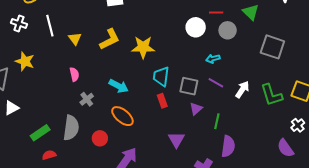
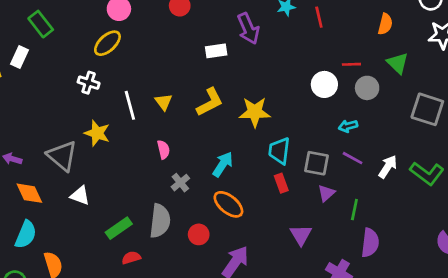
white line: (50, 26) -> (130, 105), moved
cyan arrow: (119, 86) -> (223, 164), turned -84
green L-shape: (271, 95) -> (427, 173), turned -35
white triangle: (11, 108) -> (80, 195), turned 49

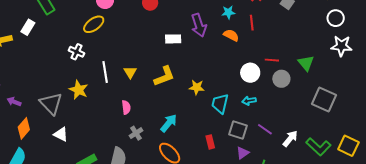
orange semicircle: (385, 24) -> (231, 35), moved, turned -84
yellow star: (255, 112) -> (197, 87), size x0.7
cyan arrow: (348, 126) -> (249, 101), moved
cyan trapezoid: (279, 151) -> (220, 104), moved
orange diamond: (29, 193) -> (24, 128), turned 60

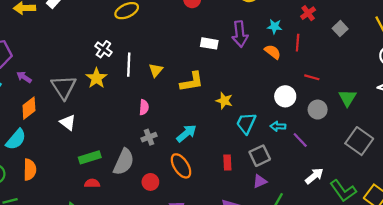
white cross: (77, 52) -> (103, 49), moved
red line: (272, 60) -> (312, 77), moved
purple line: (265, 129) -> (300, 140), moved
gray square: (238, 130) -> (260, 156), turned 36

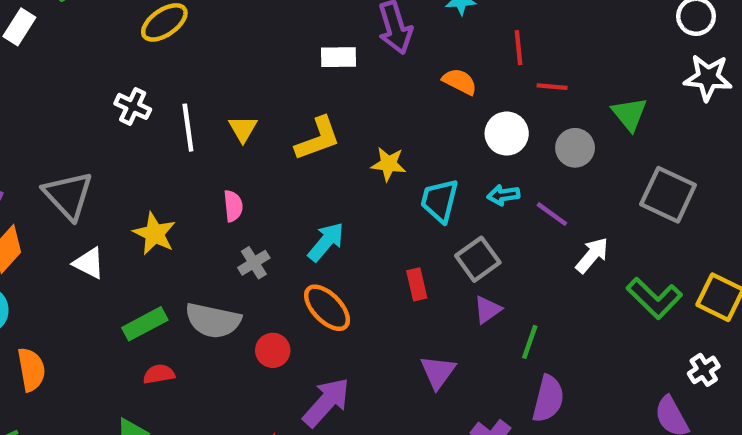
red line: (298, 43) -> (519, 48), moved
orange semicircle: (273, 52) -> (460, 82), moved
yellow star: (96, 78) -> (154, 234), moved
gray semicircle: (124, 162) -> (213, 321), turned 88
white arrow: (314, 176) -> (592, 255), moved

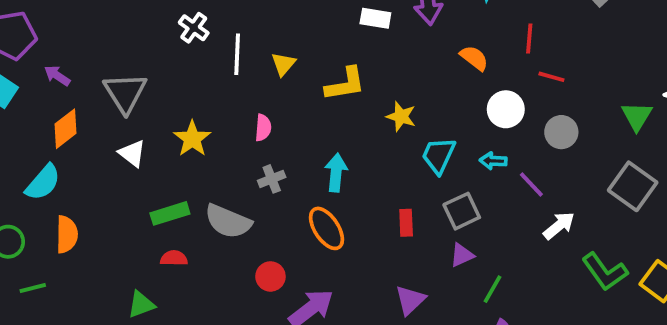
green triangle: (629, 114) -> (637, 116), moved
cyan arrow: (326, 242) -> (336, 173), turned -45
red circle: (273, 350) -> (270, 276), moved

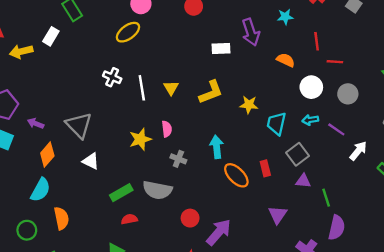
yellow star: (192, 139) -> (140, 139), moved, turned 30
gray cross: (272, 179) -> (178, 159), turned -35
orange ellipse: (327, 228) -> (236, 175), moved
purple triangle: (462, 255) -> (303, 181), turned 42
green line: (493, 289) -> (326, 198), turned -36

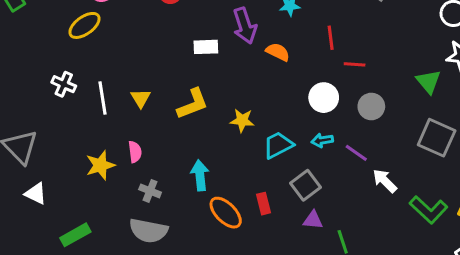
orange semicircle: (286, 60) -> (278, 52), moved
cyan trapezoid: (276, 124) -> (278, 145), turned 50
white arrow: (358, 151) -> (385, 181), turned -84
gray semicircle: (157, 190) -> (148, 231), moved

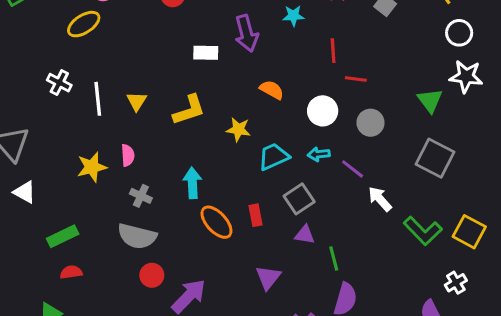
orange semicircle: (278, 52) -> (272, 90), moved

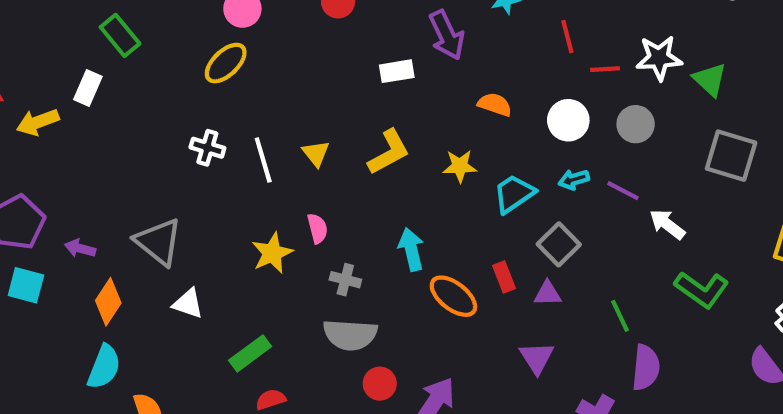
white star: (466, 76) -> (659, 58), moved
green L-shape: (423, 231) -> (702, 289), moved
purple triangle: (305, 235) -> (548, 293), moved

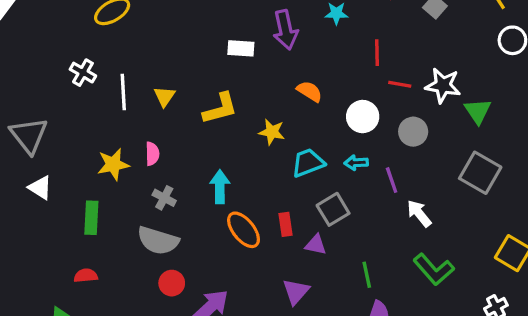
purple line: (623, 191) -> (392, 180), turned 30
green rectangle: (250, 353) -> (91, 218), moved, turned -64

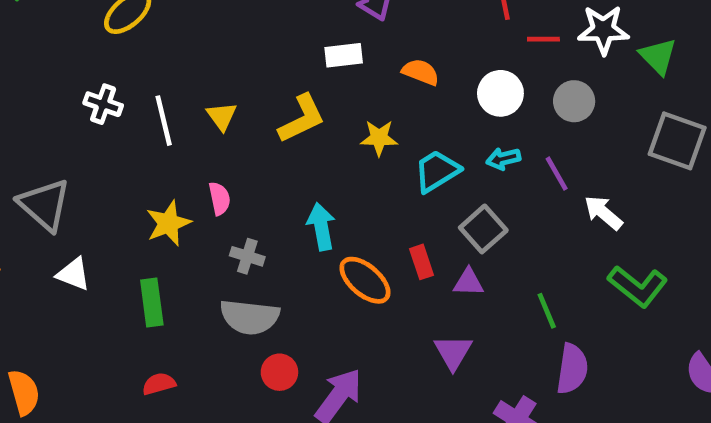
white rectangle: (241, 48) -> (344, 55), moved

